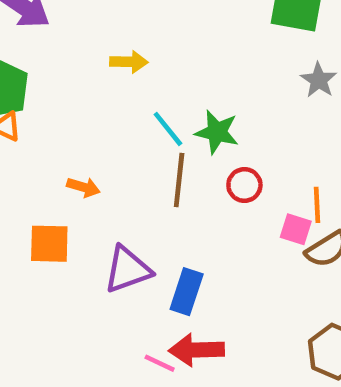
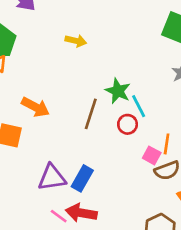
cyan line: (168, 129) -> (139, 106), moved
orange arrow: (83, 187) -> (35, 107), size x1.5
purple triangle: (127, 270) -> (52, 178), moved

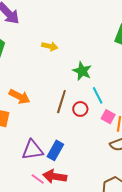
green star: (118, 91) -> (82, 71), moved
red circle: (128, 124) -> (80, 109), moved
pink square: (152, 155) -> (108, 117), moved

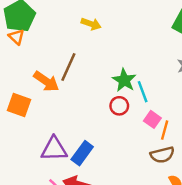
green star: (82, 71) -> (124, 80), moved
brown line: (61, 102) -> (68, 67), moved

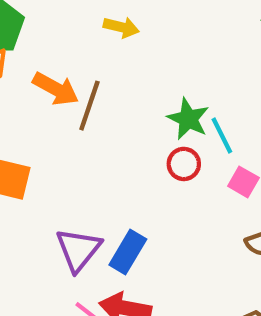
orange arrow: (46, 81) -> (56, 89), moved
purple triangle: (54, 149) -> (78, 250), turned -44

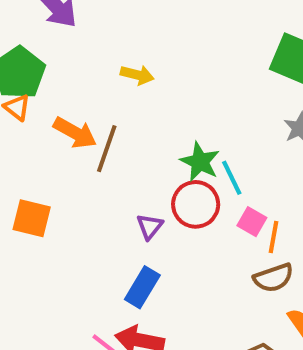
red circle: (184, 164) -> (196, 204), size x1.5
purple triangle: (78, 250) -> (150, 226), moved, size x0.6

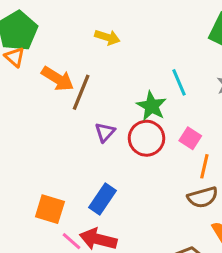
cyan line: (232, 178) -> (179, 82), moved
orange square: (32, 218) -> (50, 209), moved
pink square: (252, 222) -> (190, 138), moved
purple triangle: (150, 226) -> (105, 132), moved

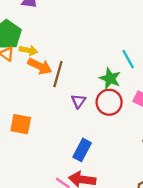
yellow arrow: (107, 37) -> (28, 50), moved
orange square: (50, 209) -> (21, 124), moved

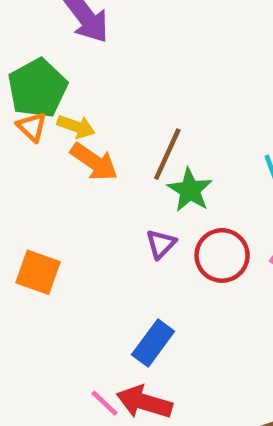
brown line: (58, 74) -> (167, 154), moved
green star: (110, 78) -> (190, 190), moved

